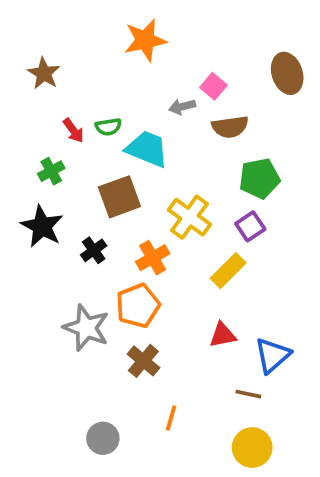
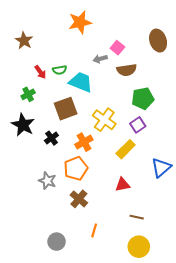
gray star: (86, 328) -> (47, 181), size x0.7
blue triangle: (272, 355) -> (161, 167), moved

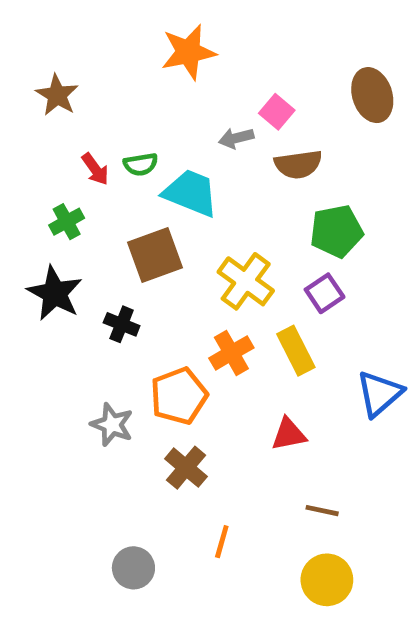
black cross: (51, 138) -> (122, 324), turned -32
orange cross: (84, 142) -> (231, 353), moved
yellow rectangle: (126, 149) -> (296, 351), turned -72

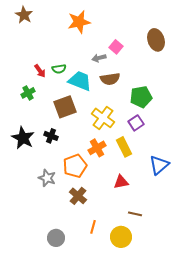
brown star: (57, 95) -> (24, 15), moved
brown semicircle: (298, 164) -> (110, 79), moved
black star: (55, 293) -> (23, 138), moved
yellow circle: (327, 580) -> (121, 237), moved

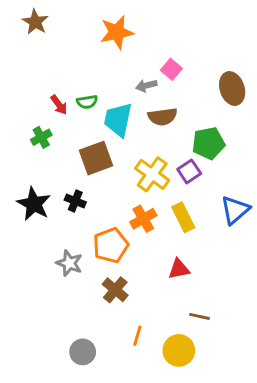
brown ellipse: (156, 40) -> (232, 89), moved
cyan trapezoid: (80, 81) -> (118, 120), turned -100
purple square: (136, 123) -> (189, 171), moved
blue triangle: (159, 165) -> (235, 210), moved

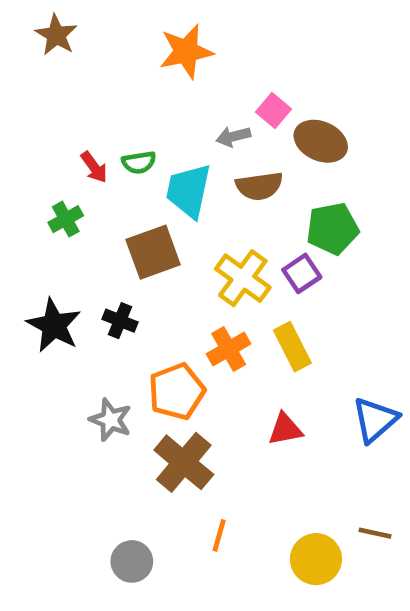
brown ellipse: (232, 89) -> (321, 141), moved, turned -48
blue triangle: (235, 210) -> (375, 420), moved
brown cross: (115, 290) -> (184, 462), size x1.4
brown line: (200, 316) -> (375, 533), moved
yellow circle: (179, 350) -> (316, 559), moved

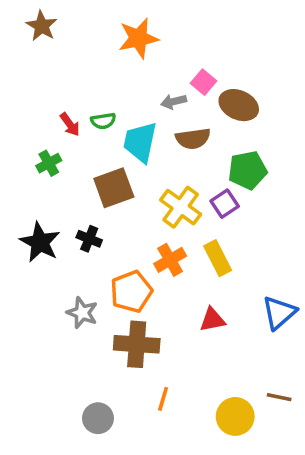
brown cross: (184, 462) -> (137, 344), turned -36

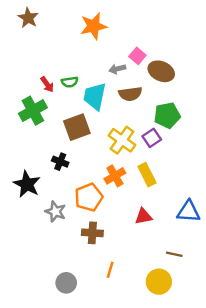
green cross: (49, 163) -> (33, 111), size x1.6
black star: (40, 242) -> (27, 184), moved
blue triangle: (279, 313) -> (189, 212), turned 45
brown cross: (137, 344) -> (92, 233), size x0.7
brown line: (279, 397) -> (174, 254), moved

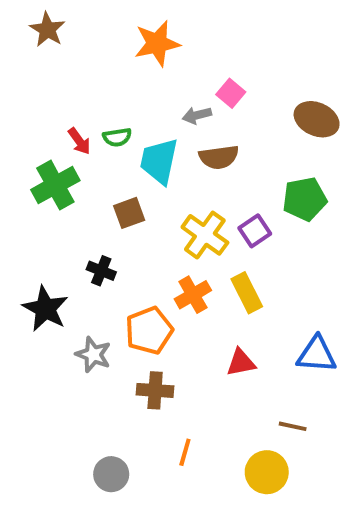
brown ellipse: (161, 71) -> (317, 119), moved
green pentagon: (167, 115) -> (305, 199), moved
brown square: (77, 127) -> (129, 213), size x0.7

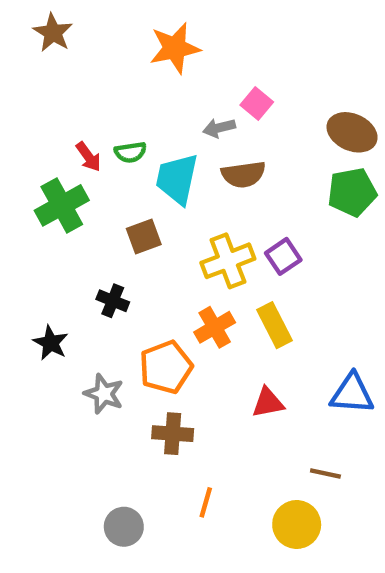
green pentagon: (305, 199) -> (352, 192), moved
yellow cross: (205, 235) -> (228, 261), turned 33
black star: (45, 309) -> (51, 343), size x0.7

